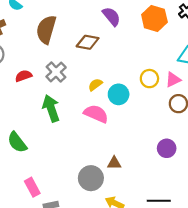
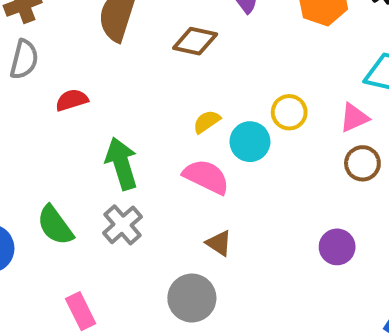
gray cross: (56, 72) -> (123, 225), moved
yellow circle: (149, 79) -> (289, 112), moved
brown triangle: (114, 163) -> (219, 243), moved, turned 32

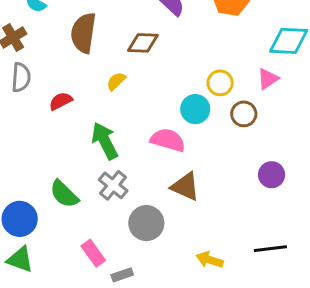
yellow semicircle: (207, 122) -> (116, 81), moved
brown circle: (362, 163) -> (244, 114), moved
brown triangle: (219, 243) -> (185, 187), size x1.5
gray circle: (192, 298) -> (146, 223), moved

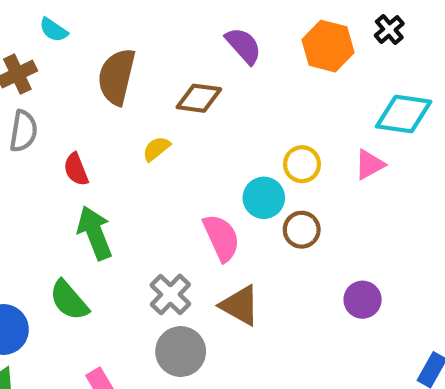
red semicircle: (61, 101) -> (76, 169), turned -90
brown circle: (244, 114) -> (302, 230), moved
pink semicircle: (168, 140) -> (221, 238), turned 44
green arrow: (105, 141) -> (95, 233), moved
gray cross: (113, 185) -> (170, 294), moved

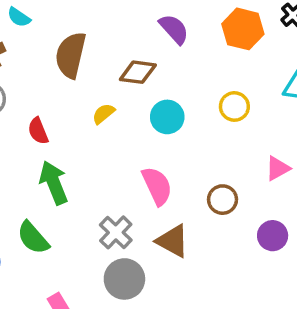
yellow circle: (302, 164) -> (234, 106), moved
pink triangle: (370, 165) -> (278, 168), moved
cyan circle: (264, 198) -> (167, 117), moved
brown circle: (302, 230) -> (223, 200), moved

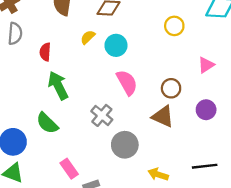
cyan circle: (167, 117) -> (116, 45), moved
red semicircle: (38, 131) -> (45, 52), turned 30
brown triangle: (173, 241) -> (163, 117), moved
gray circle: (124, 279) -> (125, 145), moved

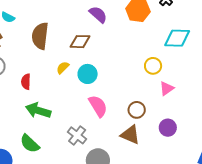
yellow circle: (174, 26) -> (153, 66), moved
green arrow: (58, 85) -> (38, 111), turned -45

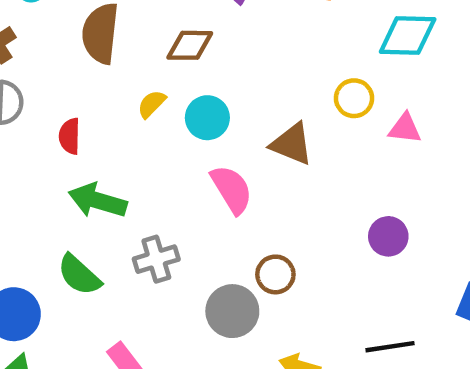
pink triangle: (167, 89) -> (405, 128), moved, turned 42
brown circle: (137, 110) -> (275, 274), moved
gray cross: (77, 135) -> (156, 259), moved, turned 36
brown triangle: (130, 135) -> (292, 144), moved

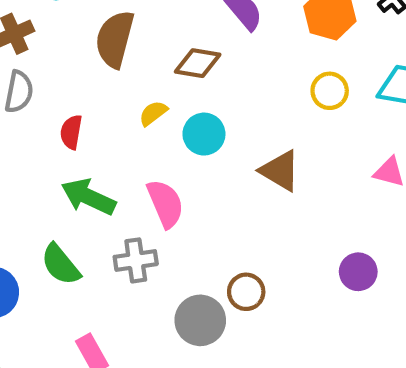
yellow circle: (354, 98) -> (330, 91), moved
pink semicircle: (232, 189) -> (165, 204), moved

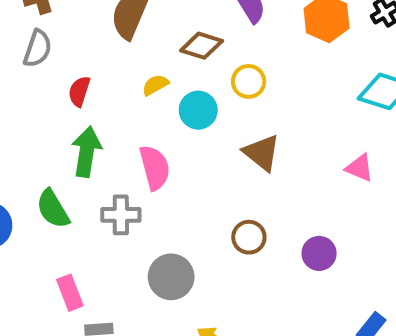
yellow circle: (330, 91) -> (249, 81), moved
green arrow: (88, 197) -> (87, 152), turned 66
brown circle: (246, 292) -> (249, 237), moved

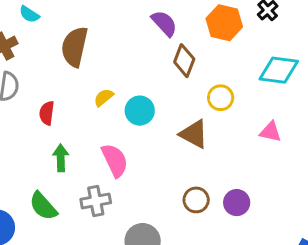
brown diamond: (202, 46) -> (184, 61), moved, turned -76
yellow circle: (249, 81) -> (221, 98), moved
green arrow: (87, 152) -> (61, 158), size x0.7
purple circle: (319, 253) -> (237, 203), moved

